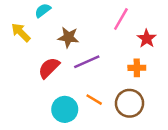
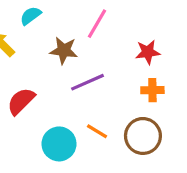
pink line: (121, 19) -> (97, 24), moved
red star: (147, 39) -> (148, 52), moved, turned 30
red semicircle: (49, 68) -> (21, 101), moved

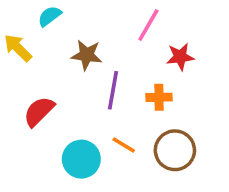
pink line: (97, 24) -> (148, 25), moved
purple line: (87, 82) -> (113, 90), turned -56
orange cross: (152, 90) -> (159, 97), moved

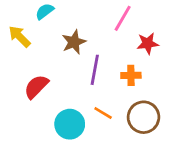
brown star: (87, 55) -> (74, 42), turned -30

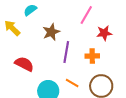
red semicircle: (36, 87) -> (24, 64), turned 72

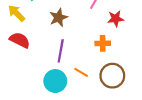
purple line: (66, 52) -> (61, 51), moved
red semicircle: (24, 64) -> (20, 40), moved

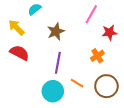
orange cross: (103, 43) -> (97, 56), turned -32

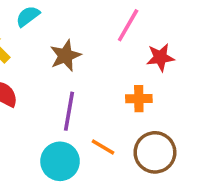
orange cross: (97, 56) -> (139, 99), turned 32

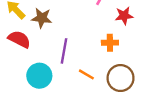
brown star: (65, 56) -> (42, 18), moved, turned 30
cyan circle: (60, 161) -> (39, 76), moved

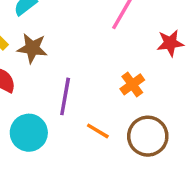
red star: (124, 16) -> (170, 43), moved
orange cross: (110, 43) -> (132, 84), turned -35

